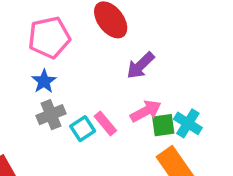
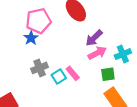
blue star: (44, 81) -> (31, 38), moved
pink arrow: (146, 111) -> (97, 53), moved
cyan cross: (188, 123) -> (123, 54), moved, turned 35

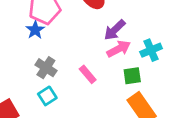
gray cross: (40, 68) -> (46, 68), turned -35
cyan square: (59, 76) -> (47, 96), moved

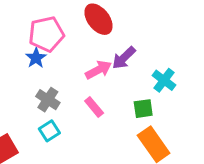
pink arrow: (119, 49) -> (99, 70), moved
cyan cross: (151, 50) -> (164, 80), turned -30

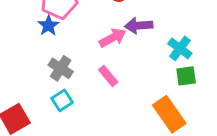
purple arrow: (124, 58) -> (139, 25), turned 40
green square: (143, 109) -> (186, 76), moved

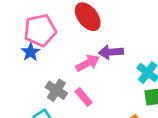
gray cross: (61, 68) -> (56, 90), moved

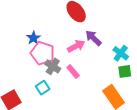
pink pentagon: (40, 30) -> (43, 53), moved, turned 30
purple arrow: (111, 52) -> (93, 38), turned 48

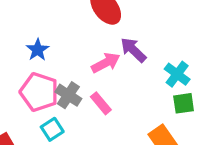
pink pentagon: (43, 53) -> (39, 92), moved

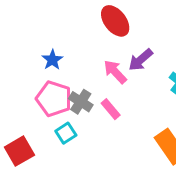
purple arrow: (133, 50) -> (141, 60), turned -85
pink arrow: (106, 63) -> (115, 72), turned -105

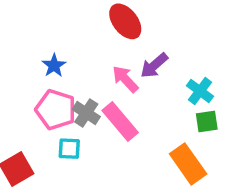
pink rectangle: (111, 109) -> (120, 121), size x1.6
cyan square: (66, 133) -> (69, 149), turned 36

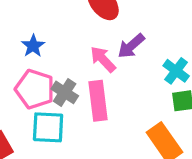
pink rectangle: (120, 121) -> (98, 101), turned 33
cyan square: (69, 149) -> (48, 127), size x1.5

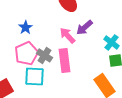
pink pentagon: (35, 89) -> (26, 53), turned 30

